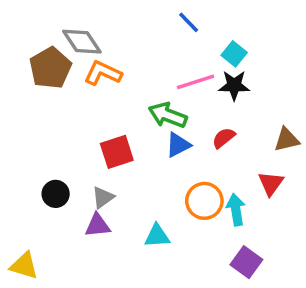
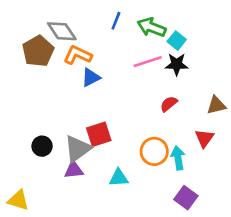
blue line: (189, 22) -> (116, 21), moved, turned 66
green arrow: (168, 115) -> (152, 27), moved
blue triangle: (178, 145) -> (91, 77), moved
red square: (117, 152) -> (99, 134), moved
gray triangle: (103, 197) -> (78, 149), size x1.6

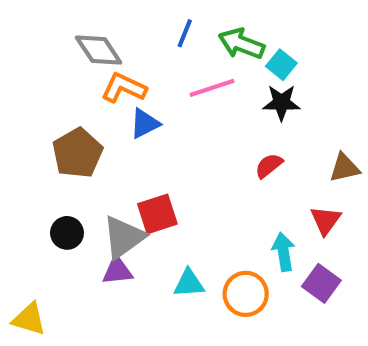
brown pentagon: (38, 51) -> (78, 153), moved
pink line: (148, 62) -> (212, 88), moved
orange circle: (154, 151) -> (246, 294), moved
purple square: (186, 198) -> (321, 283), moved

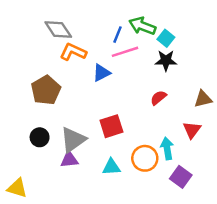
blue line: (185, 33) -> (118, 35), moved
blue triangle: (145, 124) -> (101, 73), moved
red square: (157, 214) -> (111, 126), moved
purple square: (321, 283) -> (181, 177), moved
orange circle: (246, 294) -> (145, 158), moved

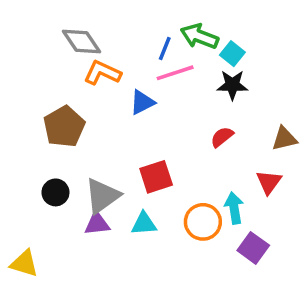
cyan triangle: (111, 167) -> (144, 224), moved

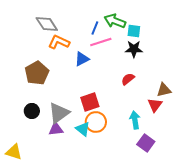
cyan square: (232, 54) -> (134, 31), turned -32
brown triangle: (284, 139) -> (164, 90), moved
orange circle: (203, 222) -> (96, 122), moved
cyan triangle: (144, 224) -> (83, 129), turned 42

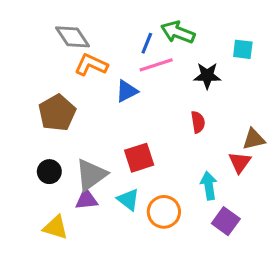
cyan square: (134, 31) -> (243, 49), moved
red semicircle: (128, 79) -> (198, 122), turned 120
orange circle: (96, 122) -> (164, 212), moved
yellow triangle: (14, 152) -> (56, 227), moved

